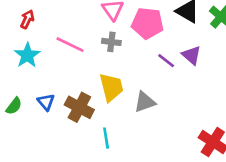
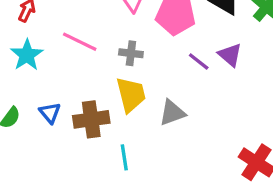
gray cross: (111, 42) -> (131, 53), moved
brown cross: (79, 107) -> (91, 119), turned -36

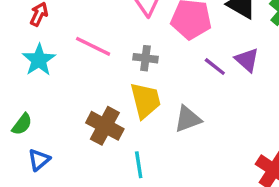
blue triangle: (50, 113) -> (39, 160), moved, turned 30
brown cross: (91, 119) -> (105, 126), turned 36

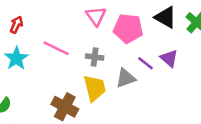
gray triangle: (188, 119) -> (126, 78), moved

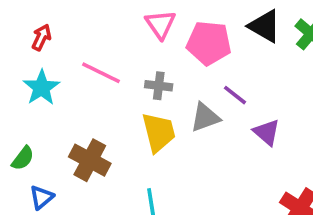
purple triangle: (169, 58) -> (267, 132), moved
brown cross: (65, 107) -> (90, 160), moved

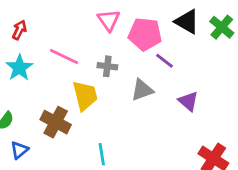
purple line: (235, 95) -> (165, 61), moved
yellow trapezoid: (159, 132) -> (85, 96), moved

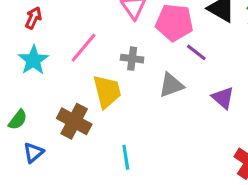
pink line: (64, 56) -> (84, 48), turned -76

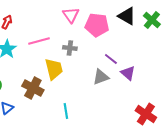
pink line: (84, 48) -> (39, 41), turned 35
purple line: (196, 52) -> (111, 59), moved
gray triangle: (171, 85) -> (101, 77), moved

